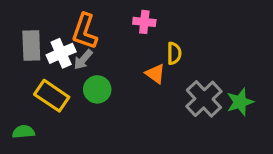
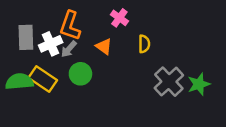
pink cross: (144, 22) -> (119, 18), turned 30
orange triangle: (155, 74) -> (104, 46), moved
green semicircle: (23, 132) -> (19, 82), moved, size x1.5

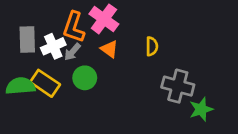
pink cross: (119, 18) -> (104, 19), moved, size x1.5
gray cross: (169, 82) -> (178, 86), turned -32
green star: (199, 84) -> (201, 109), moved

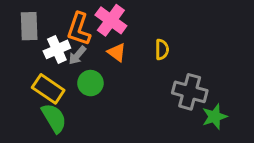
gray rectangle: (27, 40) -> (29, 26), moved
green semicircle: (20, 86) -> (54, 118), moved, turned 64

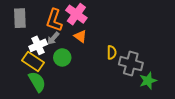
white cross: (57, 49) -> (38, 45), moved
yellow semicircle: (162, 49) -> (112, 52), moved

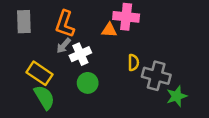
pink cross: (76, 14) -> (126, 17), moved, turned -30
orange triangle: (80, 36) -> (109, 30), moved, turned -32
white cross: (38, 45) -> (80, 54), moved
green circle: (62, 57) -> (88, 83), moved

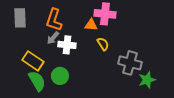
white cross: (80, 54) -> (67, 45), turned 30
yellow semicircle: (133, 62) -> (103, 44), moved, turned -32
green circle: (88, 83) -> (60, 76), moved

